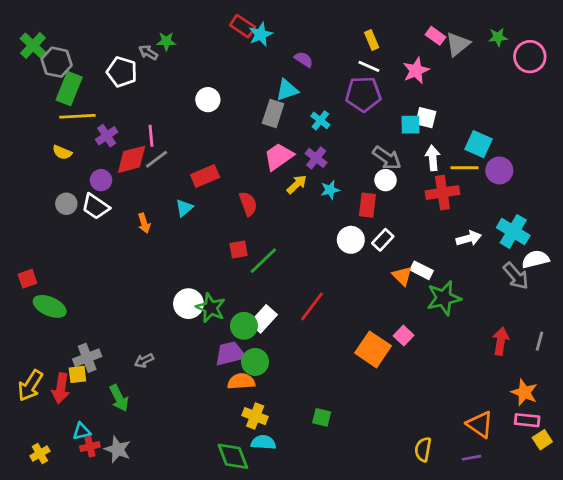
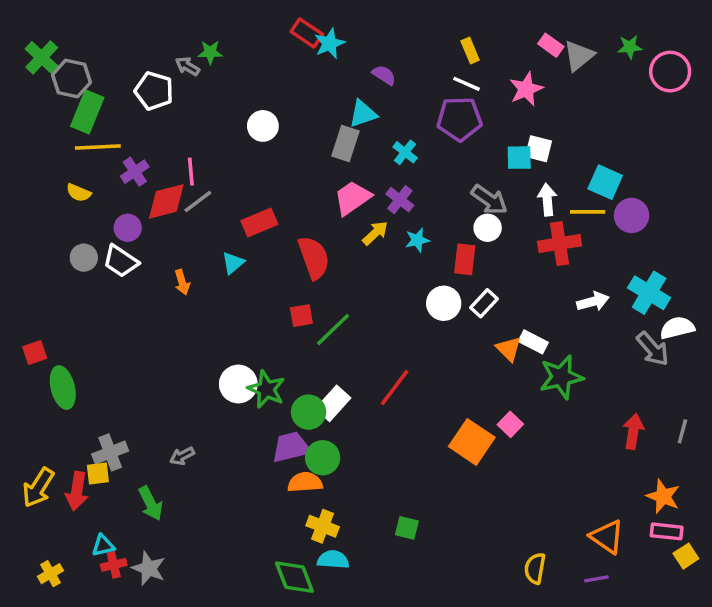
red semicircle: (248, 204) -> (314, 258), size x1.4
green ellipse: (50, 306) -> (63, 388), turned 52

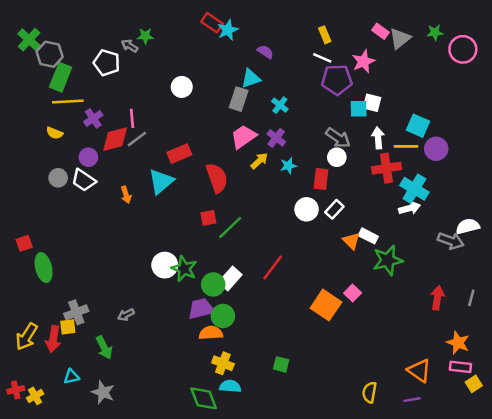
purple pentagon: (459, 119) -> (337, 80), moved
cyan triangle: (233, 263) -> (161, 181), size x1.6
cyan cross: (649, 293) -> (414, 189), moved
gray arrow: (653, 349) -> (451, 241), turned -30
red cross: (114, 565) -> (16, 390), moved

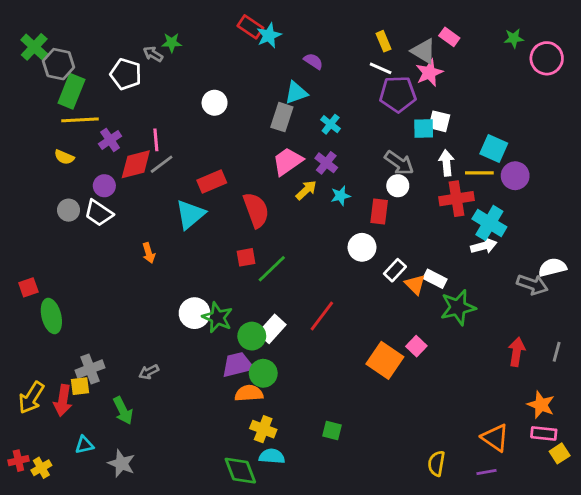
gray triangle: (400, 38) -> (424, 51), moved, turned -50
orange arrow: (126, 195) -> (149, 253), moved
white rectangle: (334, 209) -> (395, 270), moved

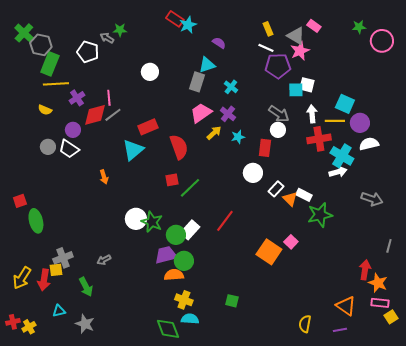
white semicircle: (552, 267) -> (369, 144), moved
red arrow: (517, 352) -> (365, 270), moved

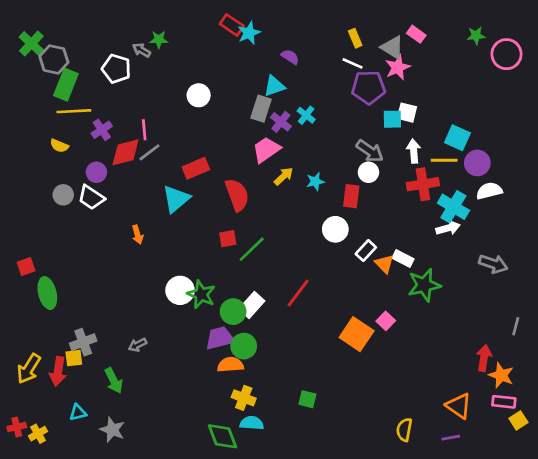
purple cross: (228, 114) -> (281, 122), moved

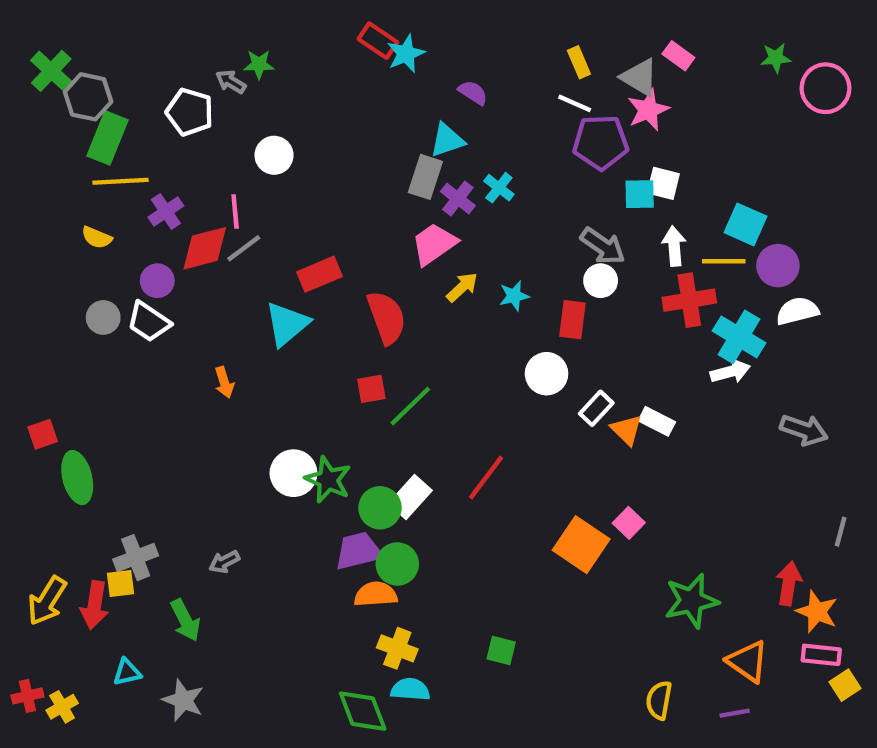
white circle: (199, 95) -> (274, 155), moved
green star: (424, 285) -> (691, 601), moved

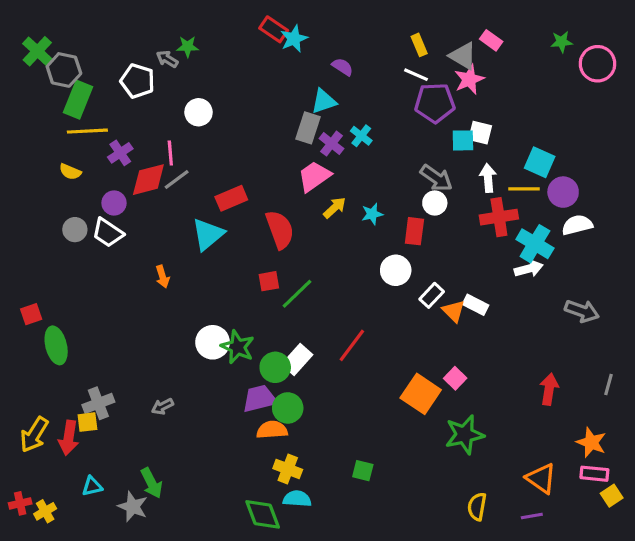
red arrow: (789, 583) -> (549, 389), moved
green star: (691, 601) -> (465, 435), moved
green arrow: (185, 620) -> (152, 483), moved

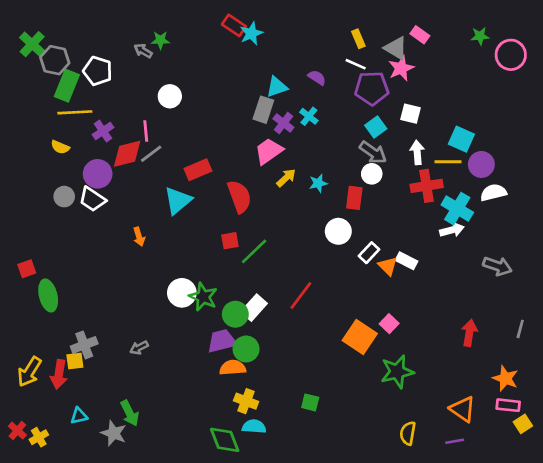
purple semicircle: (342, 67) -> (317, 78), moved
white pentagon: (137, 81) -> (98, 71), moved
cyan square: (463, 140) -> (376, 127), moved, turned -35
purple circle: (114, 203) -> (98, 174), size x1.4
red cross: (20, 503) -> (17, 431), turned -36

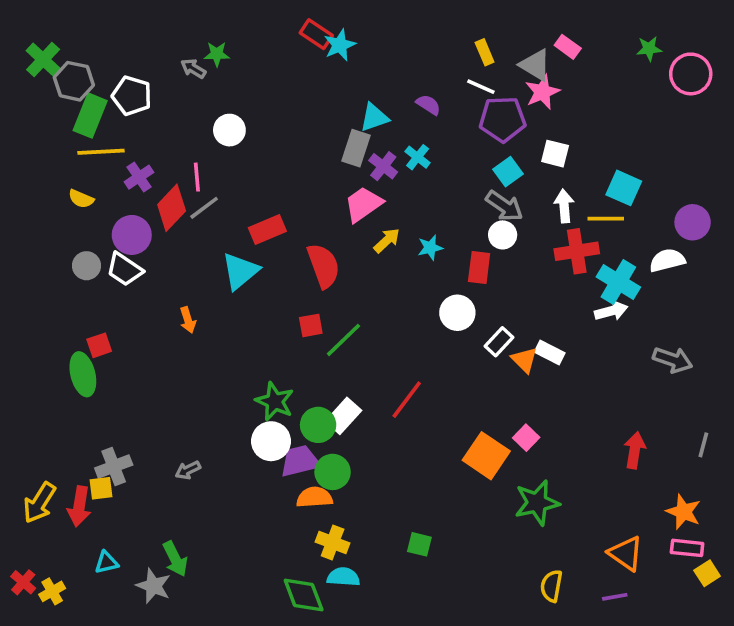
red diamond: (127, 154) -> (172, 208), turned -32
purple circle: (481, 164) -> (693, 222), moved
red square: (27, 269) -> (99, 345), moved
white circle: (182, 293) -> (271, 441), moved
green ellipse: (48, 295) -> (83, 374), moved

